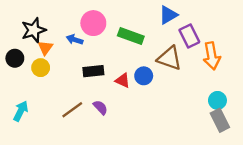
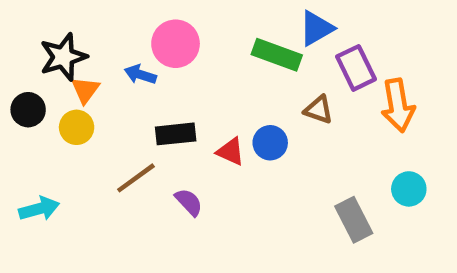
green rectangle: (131, 36) -> (277, 55), moved
brown triangle: (169, 58) -> (319, 110), size x0.6
brown line: (72, 110) -> (136, 178), moved
cyan arrow: (21, 111) -> (39, 209), turned 48
gray rectangle: (220, 120) -> (354, 220), moved

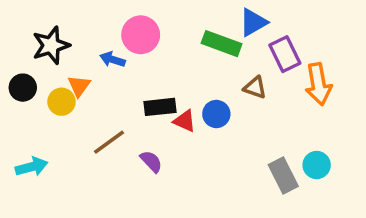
orange triangle: (85, 90) -> (79, 86), moved
black rectangle: (176, 134) -> (160, 107), moved
cyan circle: (409, 189) -> (317, 165), moved

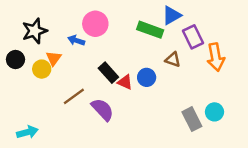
black rectangle: (160, 107) -> (108, 73), turned 54
purple semicircle: (151, 161) -> (102, 110), size x1.5
cyan arrow: (32, 167) -> (27, 132), moved

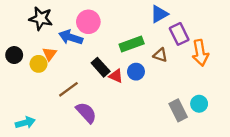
green rectangle: (150, 30) -> (132, 44), moved, turned -40
black star: (35, 31) -> (41, 18), moved, turned 30
blue arrow: (76, 40) -> (71, 37), size x1.5
purple semicircle: (102, 110) -> (86, 113), moved

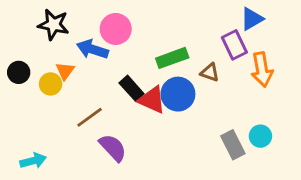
blue triangle: (159, 14) -> (252, 19), moved
blue circle: (136, 72) -> (178, 94), size x1.5
red triangle: (116, 76) -> (152, 100), size x1.5

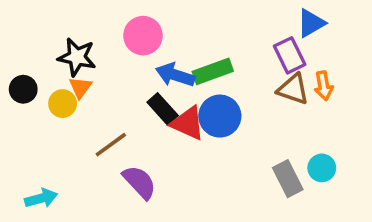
black star: (53, 25) -> (77, 57), moved
blue arrow: (93, 49) -> (175, 75), moved
orange arrow: (262, 69) -> (324, 86), size x0.7
brown triangle: (210, 72) -> (293, 89), moved, size x1.4

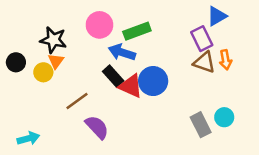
green rectangle: (213, 71) -> (137, 31), moved

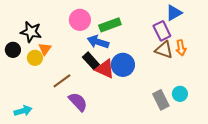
black star: (53, 40) -> (31, 32), moved

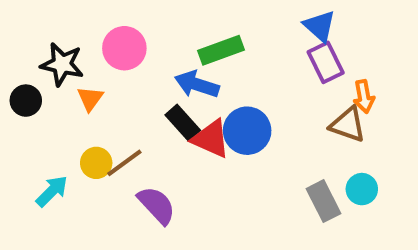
blue triangle: (174, 13) -> (320, 26), moved, turned -48
pink circle: (80, 20) -> (124, 48), moved
brown triangle: (164, 50) -> (348, 125), moved
yellow circle: (35, 58) -> (96, 163), moved
cyan arrow: (23, 111) -> (52, 191), moved, turned -30

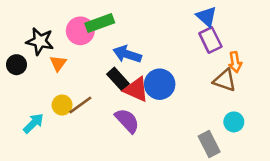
green rectangle: (221, 50) -> (100, 23), moved
gray rectangle: (324, 201) -> (209, 144), moved
purple semicircle: (157, 205) -> (127, 121), moved

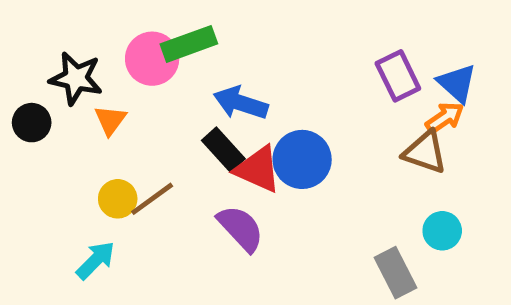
blue triangle: (206, 17) -> (457, 83), moved
orange arrow: (235, 62) -> (445, 118), turned -114
cyan arrow: (33, 123) -> (96, 260), moved

